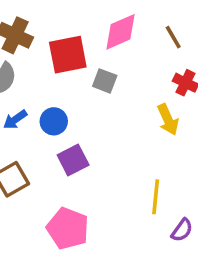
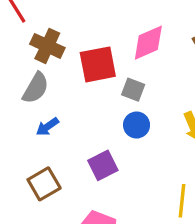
blue circle: (54, 121) -> (137, 125), moved

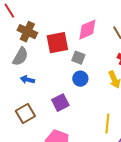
blue arrow: (47, 127) -> (27, 80), turned 48

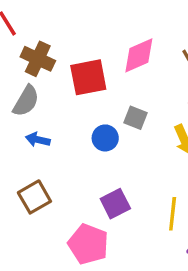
gray square: (78, 58) -> (136, 118), moved
blue circle: (80, 79) -> (105, 138), moved
purple square: (60, 103) -> (115, 204), moved

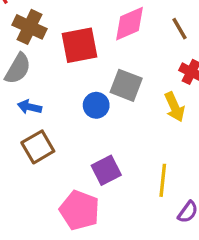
gray square: (136, 118) -> (126, 85), size x1.4
brown square: (34, 197) -> (38, 147), moved

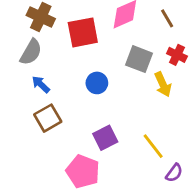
gray square: (126, 85) -> (139, 59), moved
blue arrow: (29, 107) -> (41, 84), turned 30
yellow line: (163, 180) -> (153, 146), turned -44

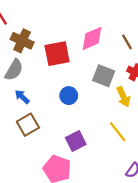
yellow line: (153, 146) -> (118, 132), moved

